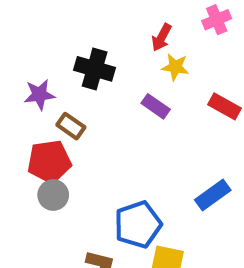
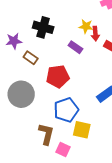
red arrow: (162, 37) -> (95, 34), moved, turned -32
red pentagon: (49, 162) -> (58, 76), moved
gray circle: (53, 195) -> (21, 94), size x1.6

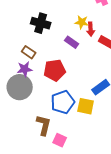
purple star: (14, 41) -> (25, 69), moved
yellow square: (82, 130) -> (86, 106), moved

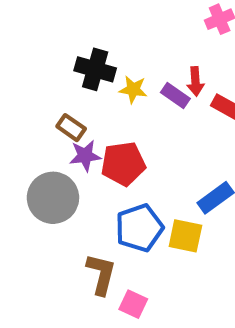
yellow star: (82, 22) -> (133, 89), moved
purple rectangle: (72, 42) -> (175, 95), moved
purple star: (25, 69) -> (85, 156), moved

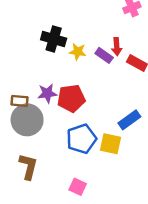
brown rectangle: (71, 128) -> (20, 101), moved, turned -30
brown L-shape: (101, 274) -> (28, 167), moved

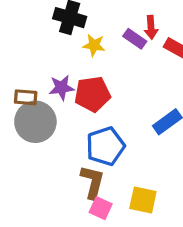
yellow star: (78, 52) -> (94, 45), moved
yellow square: (110, 144) -> (143, 200), moved
brown L-shape: (28, 167) -> (92, 182), moved

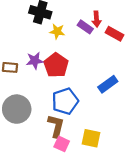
red pentagon: (92, 94) -> (56, 65), turned -30
gray circle: (35, 122) -> (17, 109), moved

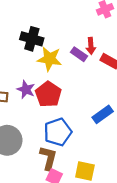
yellow star: (57, 31) -> (50, 59), size x1.5
purple star: (35, 61) -> (26, 90), turned 30

